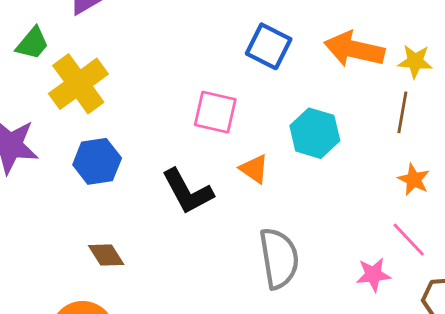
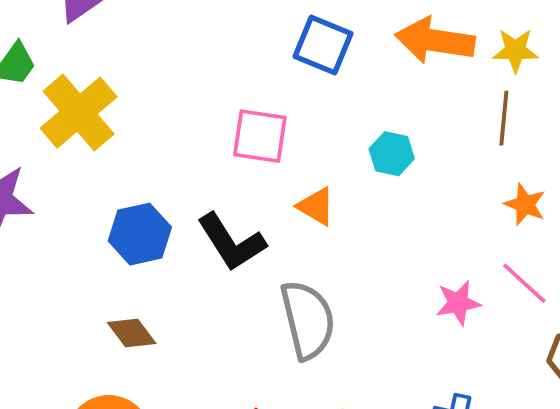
cyan hexagon: (315, 133) -> (392, 154), size x0.7
blue hexagon: (97, 161) -> (140, 234), moved
gray semicircle: (279, 258) -> (308, 320), moved
pink star: (373, 275) -> (458, 303), moved

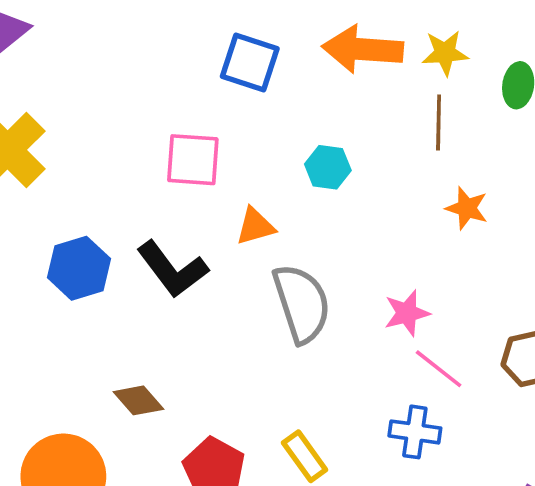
orange triangle: (316, 206) -> (255, 226), turned -42
pink line: (524, 283) -> (439, 369), moved
gray semicircle: (308, 320) -> (302, 303), moved
brown diamond: (132, 333) -> (138, 400), moved

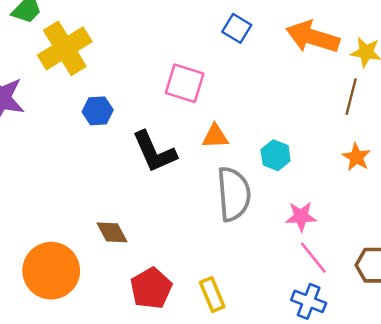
blue square: (250, 62) -> (237, 28), size x0.7
cyan hexagon: (328, 167) -> (276, 155), moved
blue hexagon: (79, 268) -> (98, 111), moved, size x0.7
blue cross: (415, 432) -> (309, 301), moved

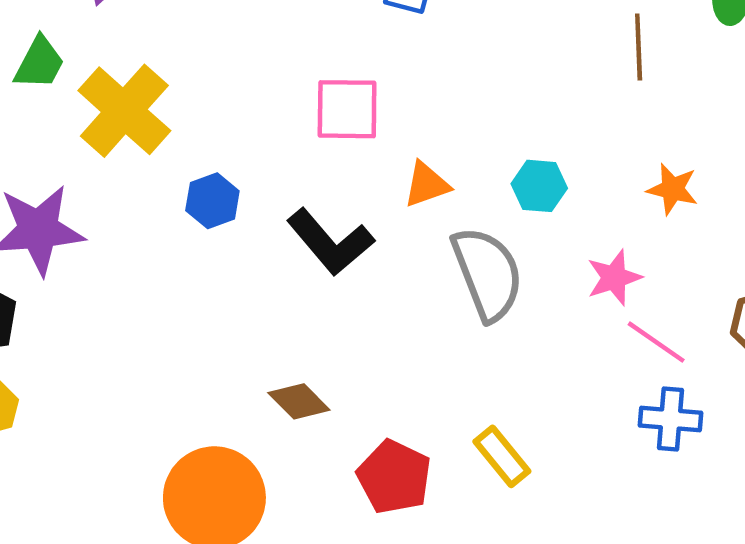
orange star: (356, 157) -> (673, 189), moved

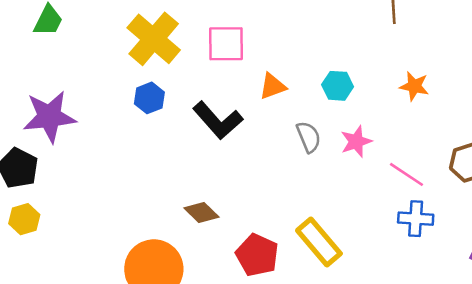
yellow cross: (124, 111) -> (154, 39), moved
gray semicircle: (487, 274) -> (309, 137), size x0.6
pink star: (614, 278) -> (356, 142), moved
yellow rectangle: (502, 456) -> (319, 242), size x1.4

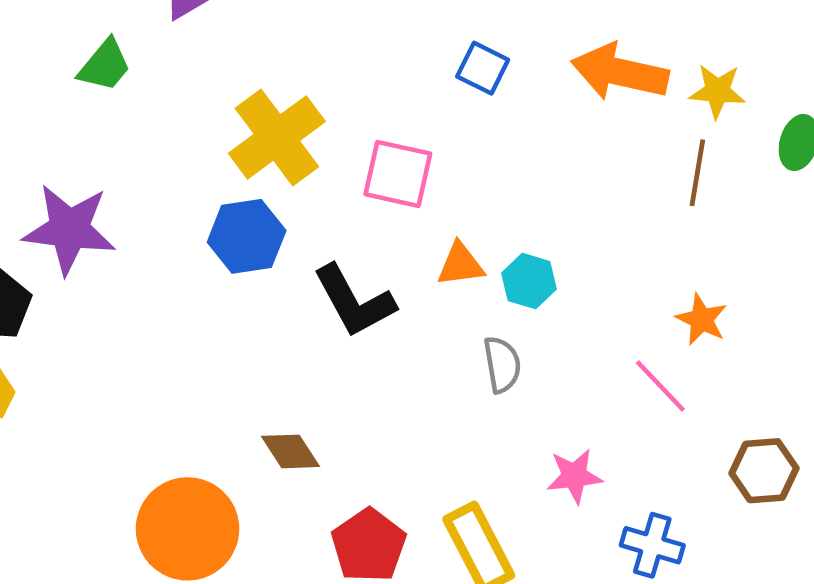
cyan hexagon: (338, 86) -> (529, 281), moved
blue hexagon: (149, 98) -> (247, 236), size x1.4
pink star: (356, 142) -> (574, 476), moved
pink line: (407, 174) -> (660, 386), moved

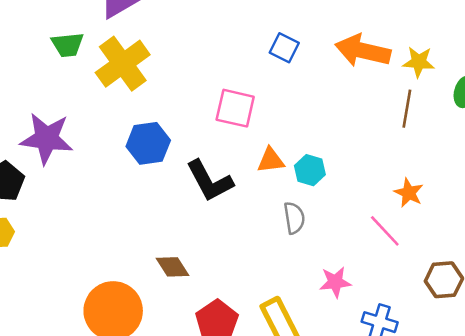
green trapezoid: (105, 65) -> (68, 45), turned 44
yellow cross: (277, 137) -> (123, 64), moved

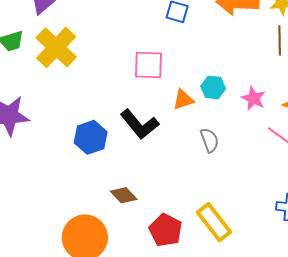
blue hexagon: (148, 143) -> (91, 137), moved
cyan hexagon: (310, 170) -> (213, 87), moved
pink star: (335, 282) -> (253, 98), moved, turned -30

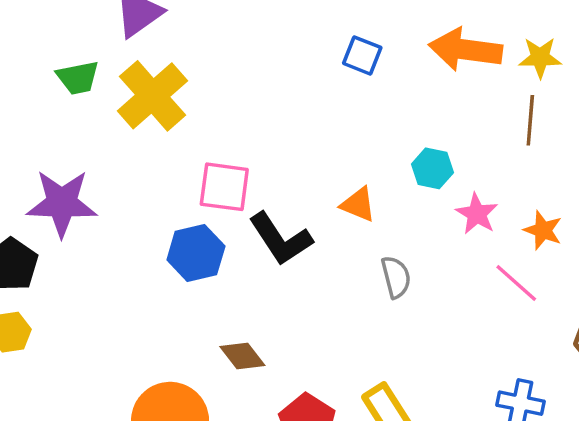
pink square: (148, 65) -> (224, 187), moved
cyan hexagon: (213, 87) -> (432, 168), moved
orange triangle: (183, 100) -> (358, 204), turned 35

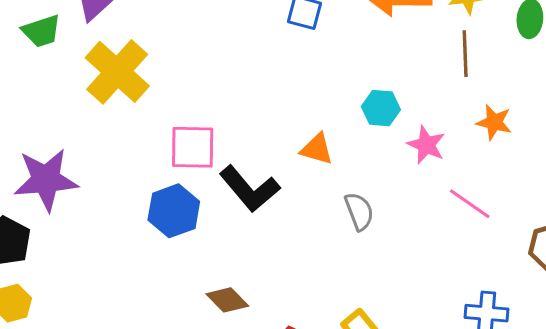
green trapezoid: (78, 78) -> (41, 31), moved
orange star: (543, 230) -> (494, 122), moved

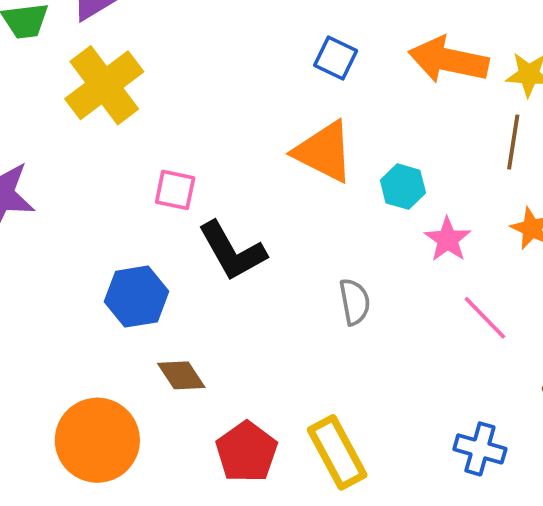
pink square: (193, 147) -> (175, 190), size x0.7
orange triangle: (317, 149) -> (324, 152), moved, size x1.6
blue hexagon: (174, 211) -> (136, 297), moved

